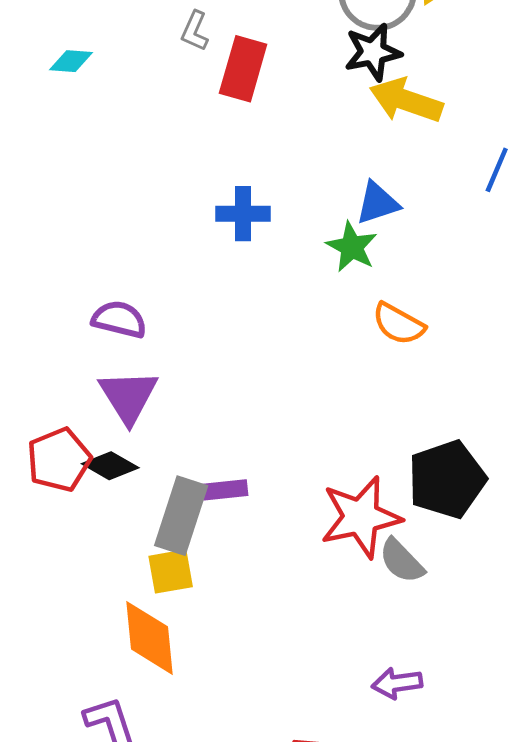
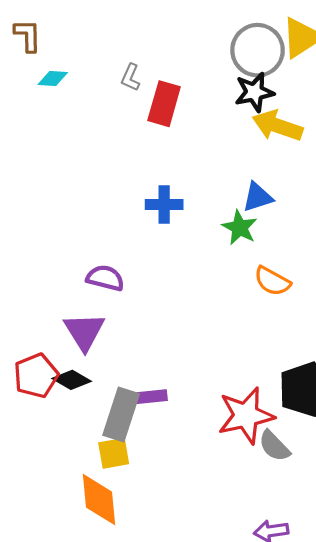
cyan diamond: (71, 61) -> (53, 79), moved
purple semicircle: (119, 319) -> (105, 278), moved

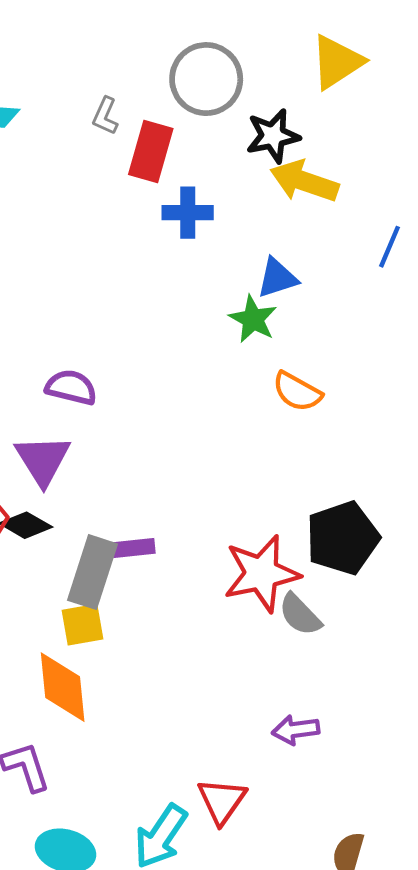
gray circle: (258, 50) -> (206, 79), moved
blue cross: (164, 205) -> (188, 213), moved

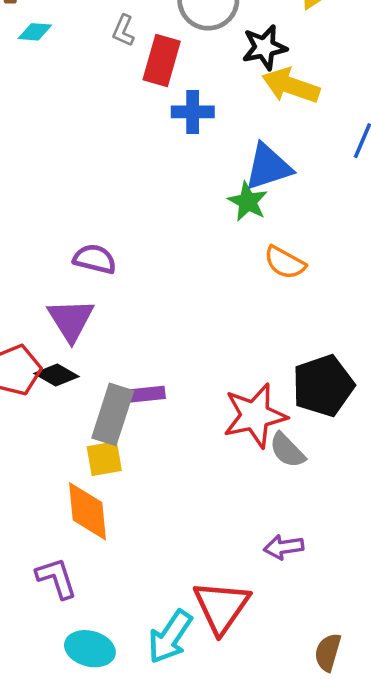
blue triangle: (277, 278) -> (268, 167), size x1.4
red triangle: (222, 801) -> (221, 607), size x1.4

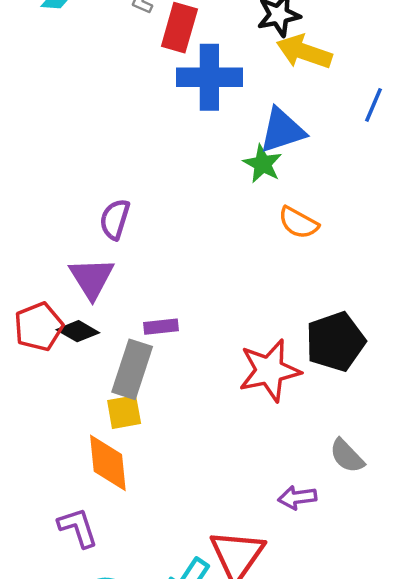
blue cross: (193, 112) -> (209, 77), size x1.6
purple semicircle: (95, 259) -> (115, 219), turned -87
purple rectangle: (147, 394) -> (161, 327), moved
gray semicircle: (287, 450) -> (347, 456), moved

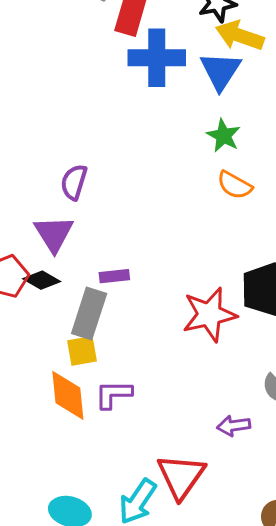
blue triangle: (282, 130) -> (220, 71), moved, turned -39
green star: (263, 164) -> (224, 136), moved
purple L-shape: (78, 528) -> (113, 394), moved, turned -72

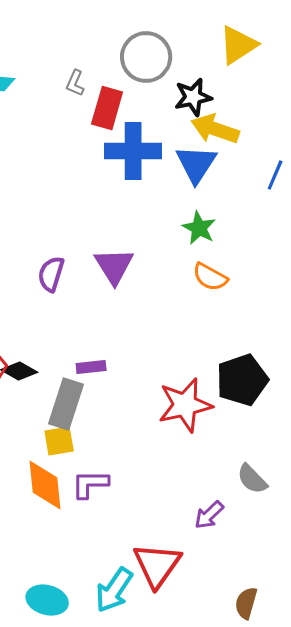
purple triangle: (54, 234) -> (114, 266), moved
purple arrow: (234, 426) -> (209, 515), turned -36

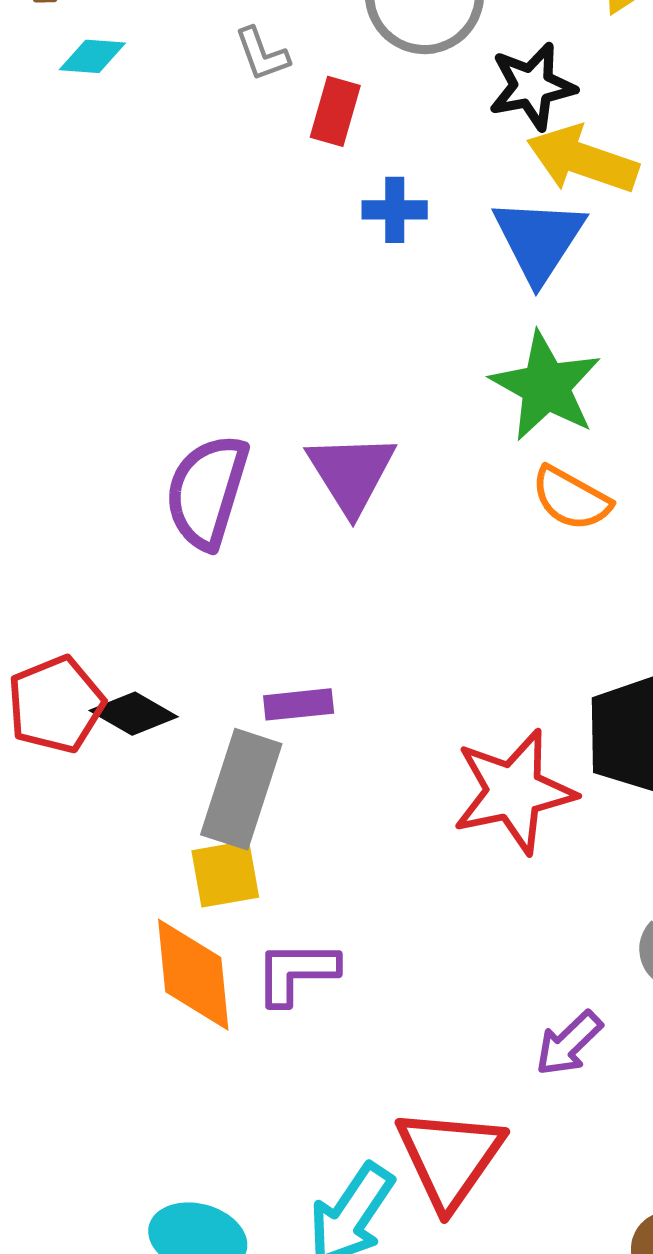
gray L-shape: (75, 83) -> (262, 54), turned -44
red rectangle: (107, 108) -> (335, 111), size x0.7
blue cross: (133, 151) -> (395, 210), size x0.5
green star: (199, 228) -> (546, 386), size x1.4
purple semicircle: (51, 274) -> (207, 492), size x1.4

